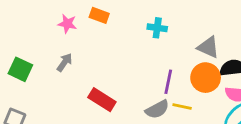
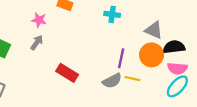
pink star: (67, 24) -> (39, 20), moved

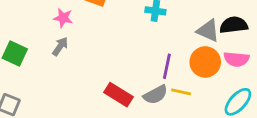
black semicircle: (174, 47) -> (234, 25), moved
pink semicircle: (177, 68) -> (236, 59), moved
red rectangle: (67, 73) -> (119, 95), moved

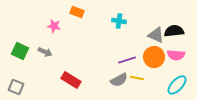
gray arrow: (60, 46) -> (45, 52), moved, turned 80
purple line: (167, 66) -> (127, 60), turned 60
red rectangle: (119, 95) -> (71, 80), moved

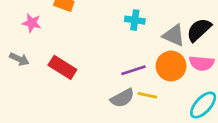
cyan cross: (119, 21) -> (135, 20), moved
black semicircle: (174, 31) -> (199, 30), turned -36
red rectangle: (71, 80) -> (62, 67), moved

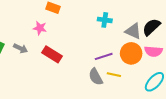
pink star: (32, 23) -> (40, 28), moved
gray semicircle: (122, 98) -> (96, 77), turned 90

